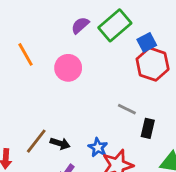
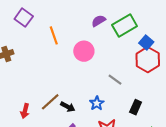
blue square: (147, 42) -> (146, 43), turned -32
gray line: (127, 109) -> (115, 80), moved
blue star: (98, 147) -> (97, 103), moved

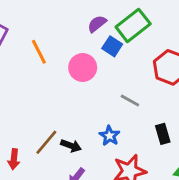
blue square: (146, 43) -> (112, 46), moved
black rectangle: (136, 107) -> (163, 134), turned -32

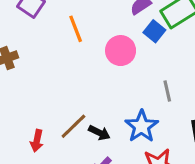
gray line: (130, 100) -> (167, 91), turned 42
blue star: (110, 136) -> (142, 126), size x1.5

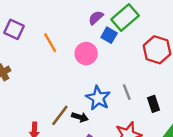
gray line: (167, 91) -> (127, 92), moved
blue star: (142, 126) -> (98, 98), moved

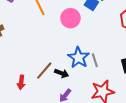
gray line: (127, 92) -> (95, 60), moved

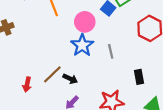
blue star: (78, 58) -> (82, 45), moved
gray line: (95, 60) -> (111, 51), moved

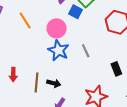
brown line: (52, 74) -> (36, 83), turned -30
red arrow: (27, 84) -> (13, 75), moved

